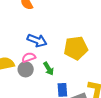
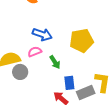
gray circle: (26, 69) -> (20, 72), moved

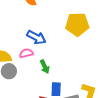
yellow pentagon: (81, 41) -> (77, 24), moved

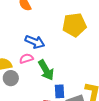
green arrow: (45, 67) -> (46, 70), size x1.5

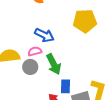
gray circle: (11, 78) -> (30, 67), moved

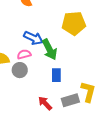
green arrow: (54, 64) -> (50, 49), moved
blue rectangle: (66, 86) -> (56, 75), moved

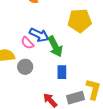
pink semicircle: (24, 54) -> (27, 43), moved, turned -120

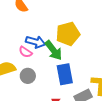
yellow pentagon: (80, 21) -> (68, 34), moved
blue rectangle: (62, 72) -> (65, 74), size x1.5

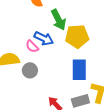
green arrow: (53, 50) -> (58, 20), moved
blue rectangle: (65, 74) -> (79, 70), moved

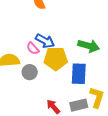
green arrow: (58, 20) -> (89, 46), moved, turned -50
yellow pentagon: (77, 36) -> (56, 59), moved

